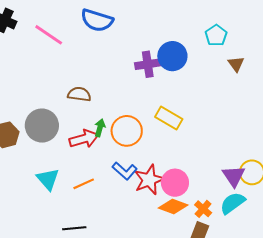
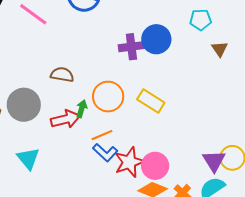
cyan pentagon: (216, 35) -> (201, 20), turned 30
orange circle: (127, 131) -> (108, 97), moved
orange line: (84, 184) -> (102, 135), moved

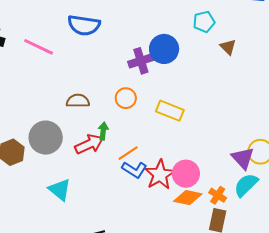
orange circle: (108, 97) -> (126, 98), moved, size x0.7

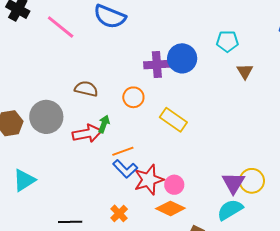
pink circle: (186, 174) -> (174, 185), size x0.7
cyan triangle: (60, 190) -> (24, 180), moved, turned 35
orange cross: (218, 195) -> (119, 213), moved

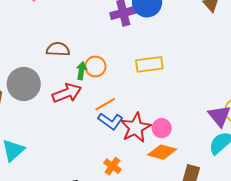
orange circle: (133, 97) -> (95, 66), moved
yellow rectangle: (173, 120) -> (149, 64), turned -32
green arrow: (104, 124) -> (81, 71), moved

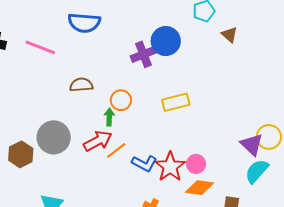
brown semicircle: (58, 49) -> (81, 85), moved
orange circle: (95, 66) -> (121, 100), moved
orange line: (105, 104) -> (116, 150), moved

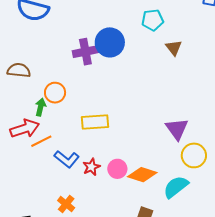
yellow rectangle: (176, 102) -> (95, 122), moved
purple triangle: (252, 145) -> (177, 129), moved
red star: (170, 167) -> (91, 167), size x0.6
orange diamond: (200, 188) -> (142, 175), moved

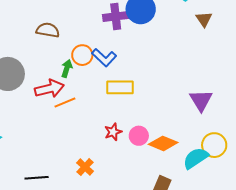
yellow circle: (194, 155) -> (214, 145), moved
blue L-shape: (67, 159) -> (104, 57), moved

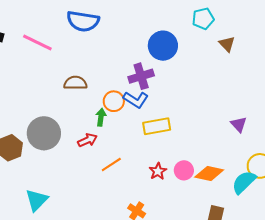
purple cross: (116, 16) -> (141, 76), moved
red arrow: (49, 89) -> (87, 140), size x0.7
purple triangle: (201, 100) -> (239, 124), size x0.7
orange line: (65, 102) -> (111, 165), moved

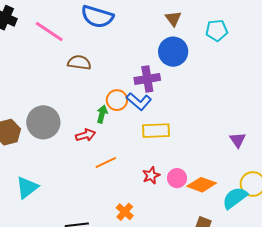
brown triangle: (227, 44) -> (173, 19), moved
brown semicircle: (75, 83) -> (79, 63), moved

